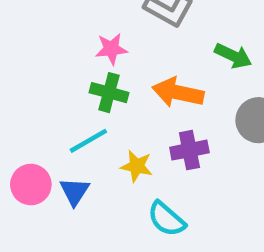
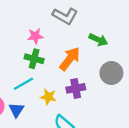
orange arrow: (178, 93) -> (70, 59), turned 115

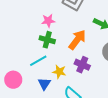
purple cross: (76, 88) -> (82, 65), turned 35
blue triangle: (16, 110) -> (44, 84), moved

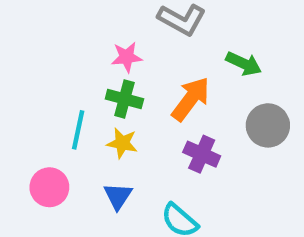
cyan line: (38, 61) -> (78, 130), moved, turned -48
yellow star: (59, 72) -> (122, 143), moved

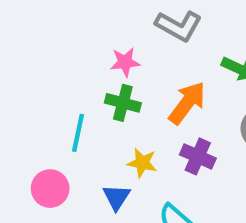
yellow star: (122, 143) -> (142, 163), moved

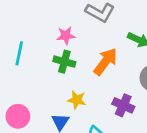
cyan line: (78, 133) -> (19, 53), moved
purple cross: (198, 156) -> (123, 105), moved

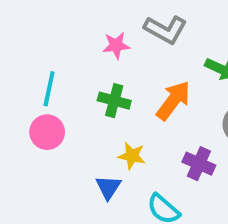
pink star: (66, 36) -> (116, 45), moved
pink circle: (18, 116) -> (47, 132), moved

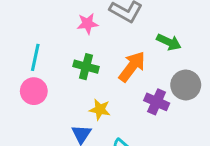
purple cross: (199, 164) -> (157, 102), moved

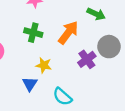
purple cross: (157, 102) -> (87, 59), turned 30

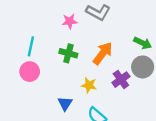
green arrow: (96, 14) -> (143, 43), moved
yellow star: (44, 65) -> (89, 85), moved

